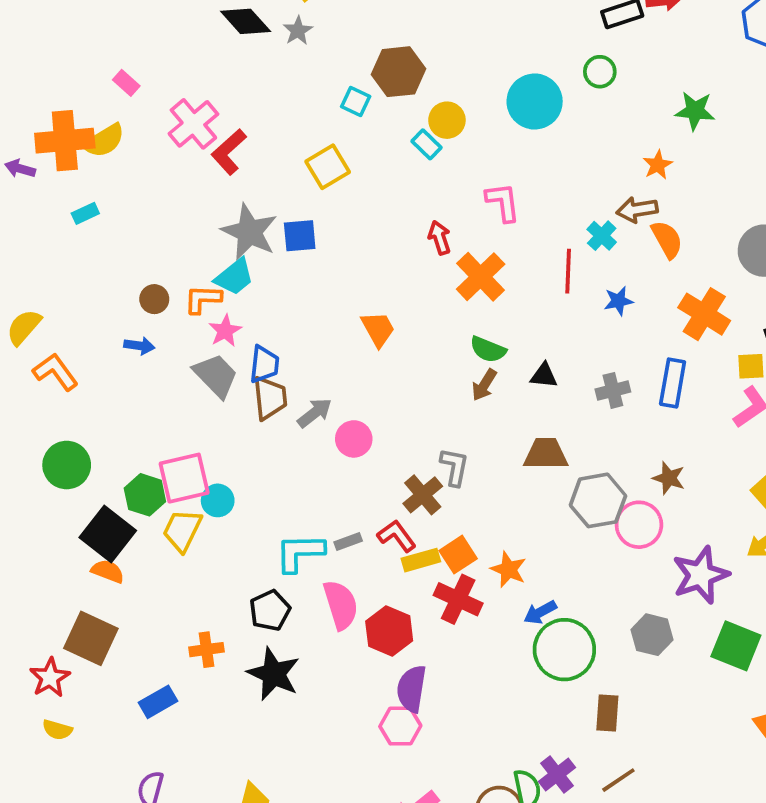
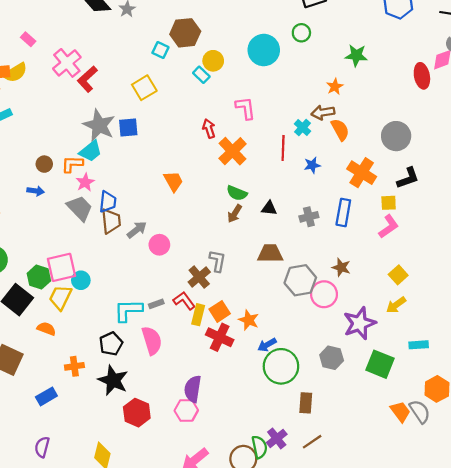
yellow rectangle: (421, 560) -> (198, 315), turned -60
orange semicircle: (108, 571) -> (46, 329), moved
red hexagon: (389, 631) -> (137, 413), moved

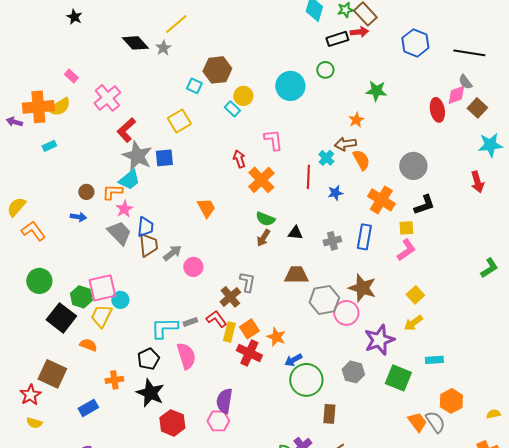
red L-shape: (87, 79) -> (126, 130), moved
brown star: (341, 267) -> (362, 288), size x1.6

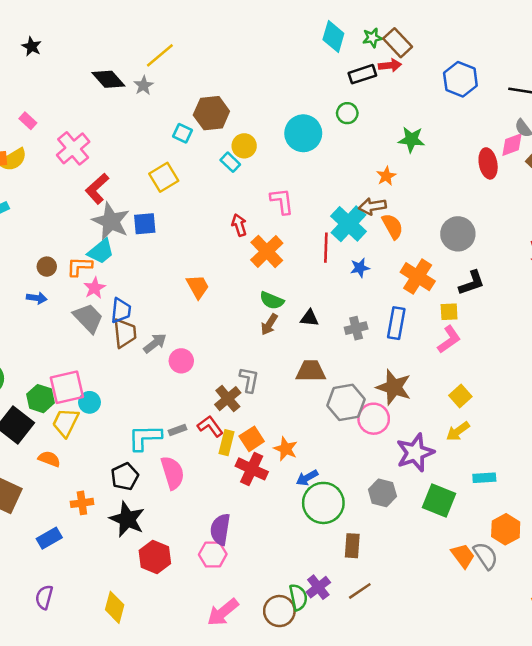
cyan cross: (326, 158) -> (349, 224), size x1.8

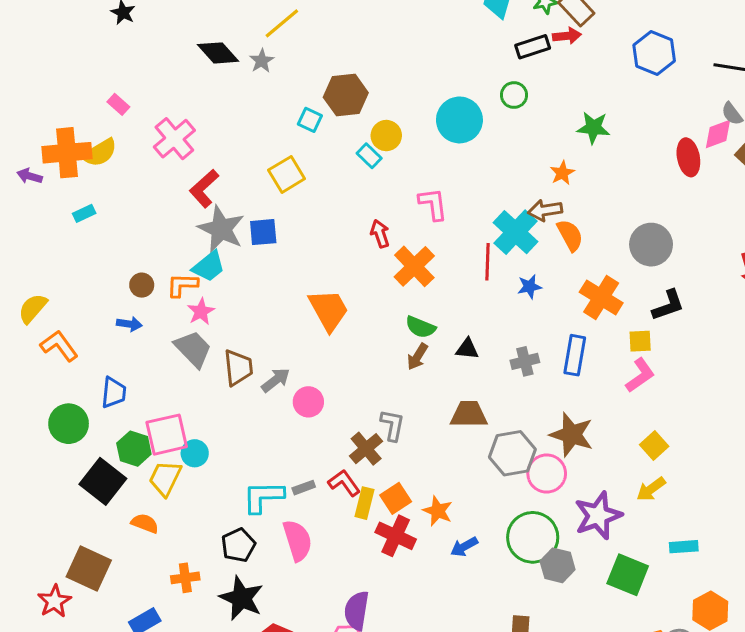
orange trapezoid: (198, 287) -> (329, 310), size x1.4
blue trapezoid: (121, 311) -> (114, 393), moved
green circle: (323, 503) -> (533, 537), moved

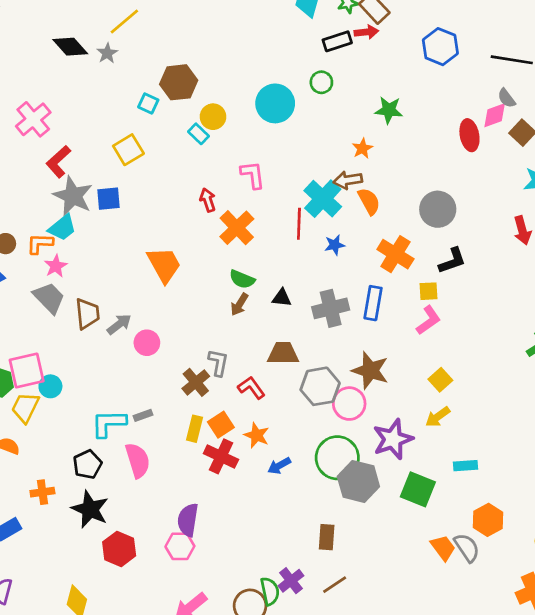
gray cross: (525, 361) -> (331, 308), size x1.5
red L-shape: (344, 483) -> (251, 388), moved
gray hexagon: (558, 565) -> (358, 482), size x1.4

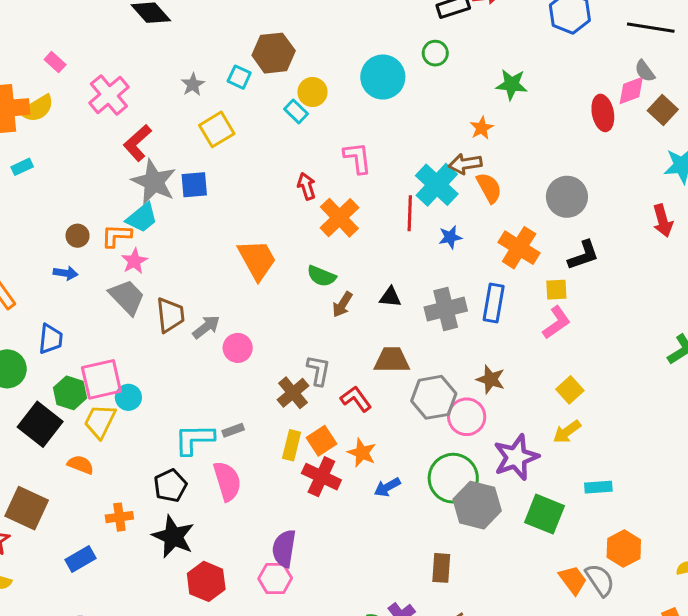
gray star: (107, 53) -> (193, 85), moved
green semicircle: (242, 279) -> (321, 276), moved
brown star: (370, 370) -> (491, 379), size x0.7

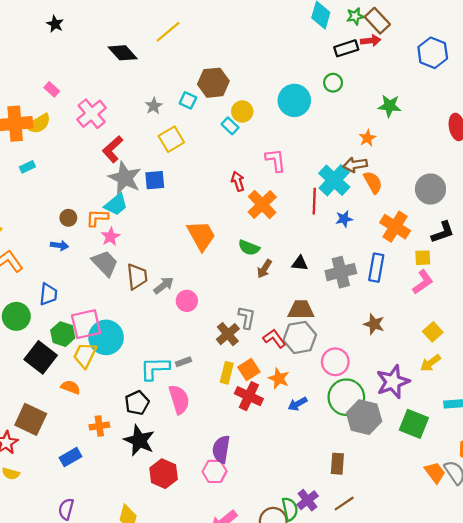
cyan circle: (128, 397) -> (106, 337), size x1.8
gray hexagon: (434, 397) -> (300, 337), moved
pink circle: (467, 417) -> (335, 362), moved

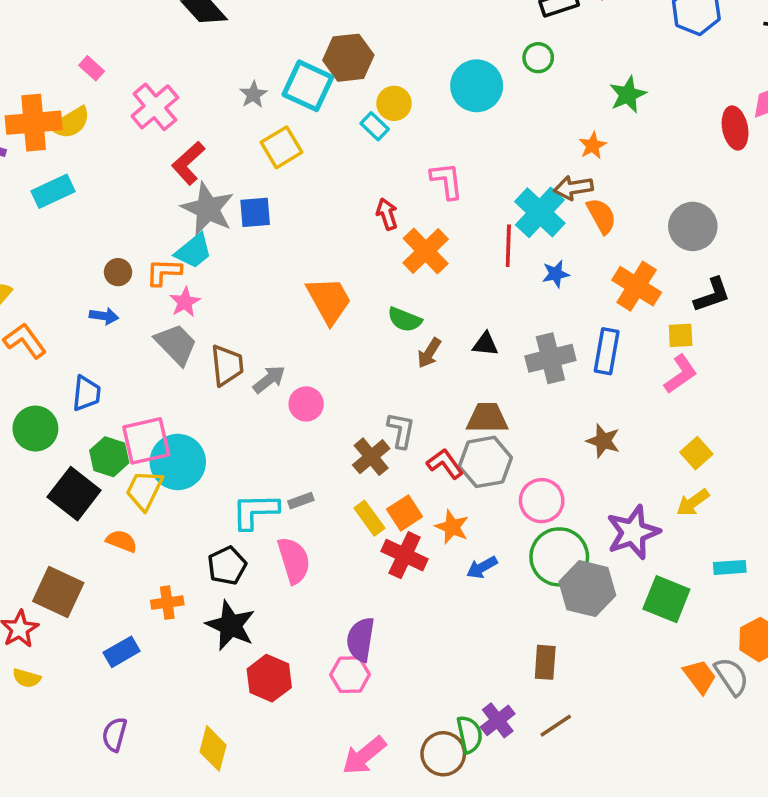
cyan square: (188, 100) -> (308, 86), size x1.8
green star: (390, 106) -> (628, 95), turned -30
cyan rectangle: (27, 167) -> (53, 191), size x1.6
yellow rectangle: (227, 373) -> (369, 518), turned -50

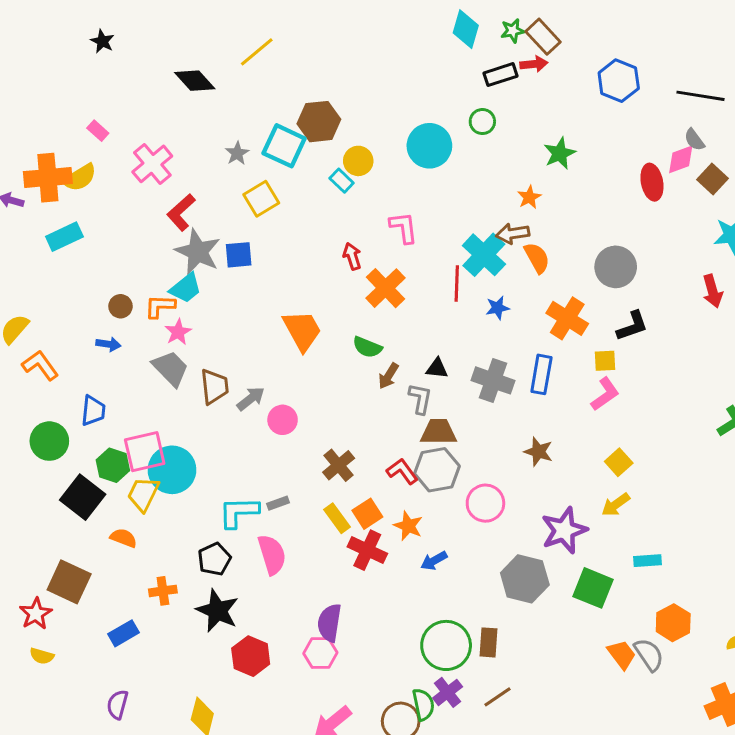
gray cross: (550, 358) -> (493, 380), turned 33
gray L-shape: (401, 430) -> (420, 399), moved
green circle: (559, 557) -> (446, 645), moved

